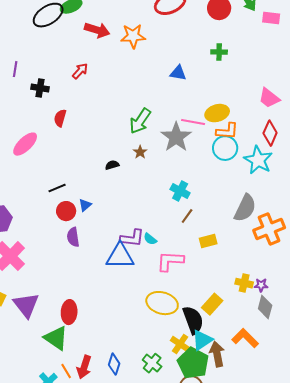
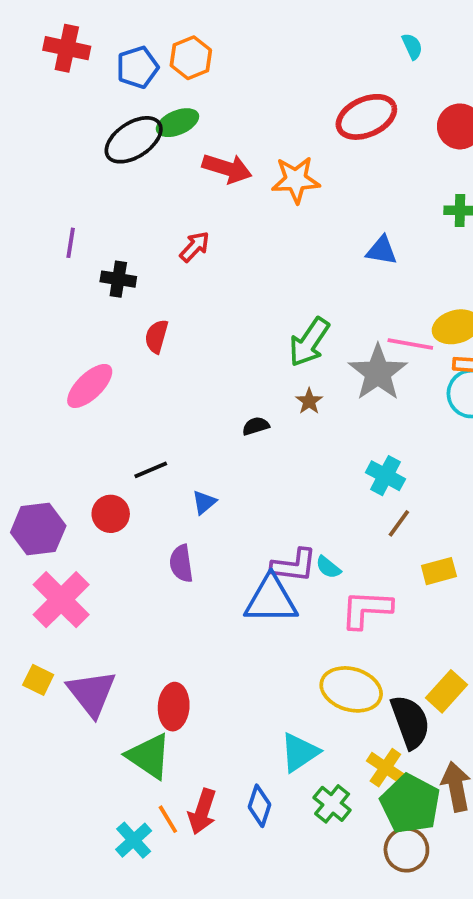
red circle: (66, 211) -> (111, 514), moved
cyan triangle: (202, 340) -> (300, 752), moved

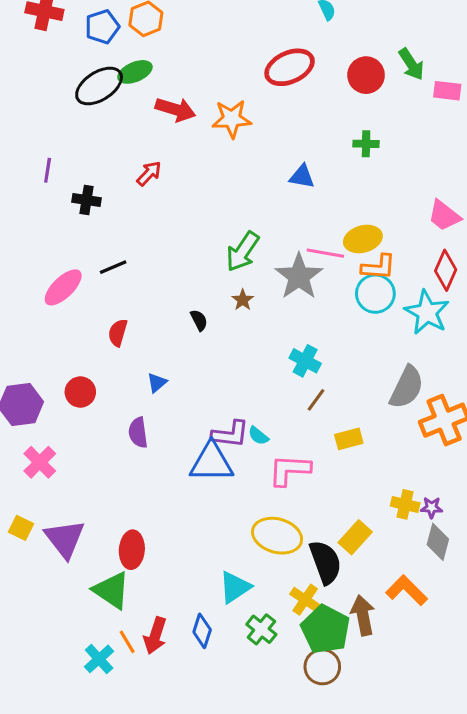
red semicircle: (156, 336) -> (118, 333), moved
black semicircle: (256, 426) -> (199, 320), turned 80
black line: (151, 470) -> (113, 267), moved
pink cross: (61, 600) -> (40, 462), size x0.7

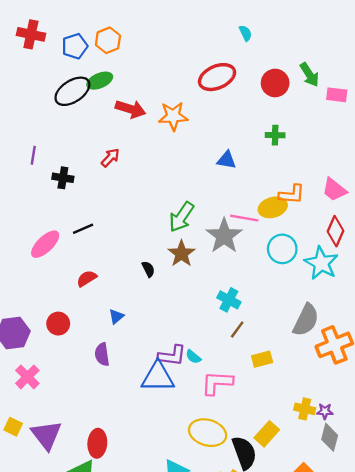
orange L-shape: (379, 267) -> (292, 194), moved
brown star: (243, 300) -> (181, 254), size x1.6
red semicircle: (118, 333) -> (87, 279), turned 42

